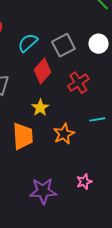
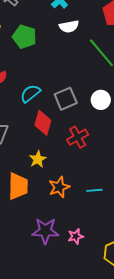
red diamond: (43, 71) -> (43, 123), turned -30
cyan line: (97, 119) -> (94, 190), moved
purple star: (43, 191) -> (45, 231), moved

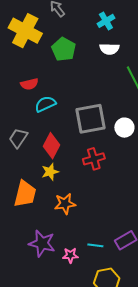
cyan semicircle: (30, 93) -> (45, 104), moved
gray square: (66, 99) -> (90, 119), size x1.4
red diamond: (43, 123) -> (51, 146), moved
cyan line: (94, 190) -> (95, 245), moved

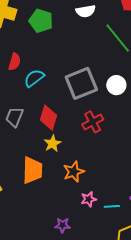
red semicircle: (29, 84) -> (14, 62), turned -48
purple star: (42, 243) -> (62, 225), moved, size x0.6
pink star: (70, 255) -> (89, 199), moved

